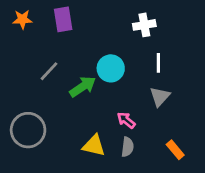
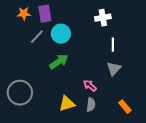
orange star: (22, 19) -> (24, 14), moved
cyan circle: (111, 68) -> (61, 34), moved
gray line: (49, 71) -> (37, 37), moved
yellow triangle: (94, 146) -> (67, 104), turned -30

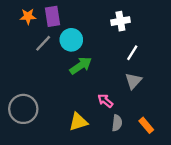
white line: (113, 45) -> (132, 53), turned 32
green arrow: (59, 62) -> (81, 66), moved
gray semicircle: (91, 105) -> (117, 123), moved

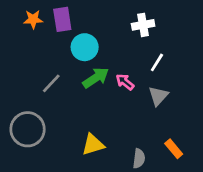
gray line: (43, 43) -> (51, 83), moved
pink arrow: (105, 101) -> (125, 82), moved
gray semicircle: (117, 123) -> (139, 158), moved

